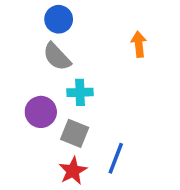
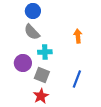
orange arrow: (139, 44) -> (78, 36), moved
blue line: (116, 158) -> (77, 79), moved

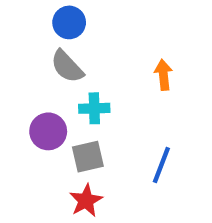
gray square: (42, 75) -> (88, 157), turned -35

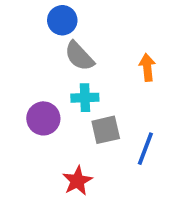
gray semicircle: (67, 66) -> (79, 56), moved
gray square: (88, 157) -> (106, 130), moved

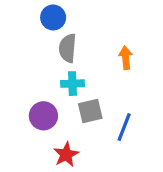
gray semicircle: (79, 56) -> (68, 48), turned 48
purple circle: (43, 118) -> (43, 116), moved

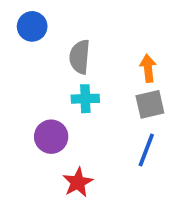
blue circle: (53, 17) -> (32, 26), moved
gray square: (90, 111) -> (150, 104), moved

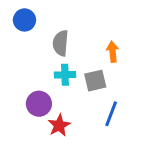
gray square: (150, 104) -> (95, 81), moved
red star: (78, 182) -> (59, 125), moved

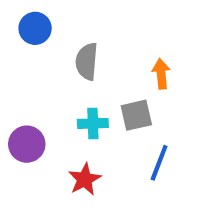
cyan cross: (65, 75) -> (93, 123), moved
purple circle: (39, 104) -> (27, 144), moved

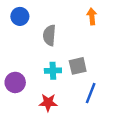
orange arrow: (161, 74) -> (92, 16), moved
red star: (85, 179) -> (48, 103), turned 30

